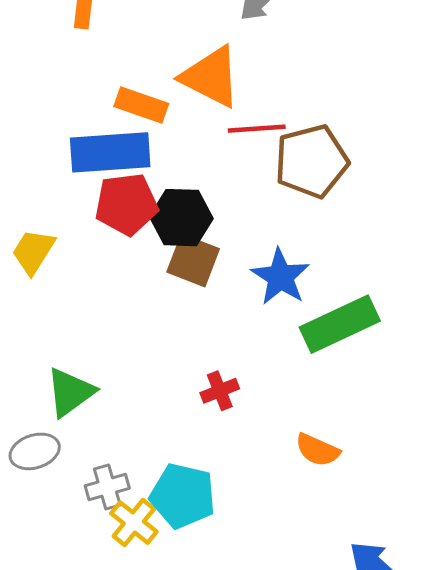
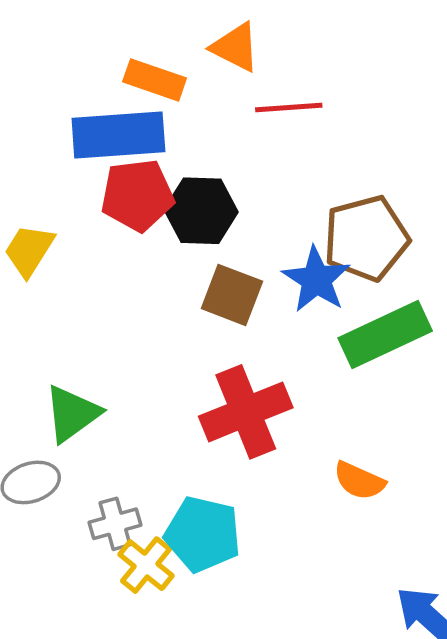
orange triangle: (211, 77) -> (235, 47), size x0.7
brown pentagon: (312, 161) -> (366, 238), moved
brown square: (193, 260) -> (232, 295), moved
red cross: (220, 391) -> (246, 412), size x2.0

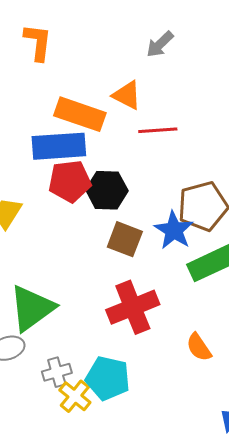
orange rectangle: (155, 80) -> (80, 114), size x1.4
green triangle: (72, 414) -> (32, 308), size x1.4
orange semicircle: (359, 481) -> (199, 347), turned 32

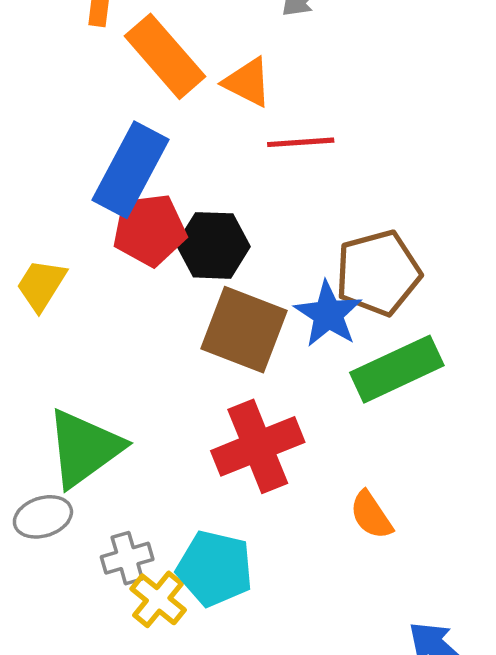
orange rectangle: (80, 114) -> (165, 56), moved, turned 30
blue rectangle: (59, 146) -> (131, 170), turned -58
brown square: (125, 239) -> (244, 330), size x1.4

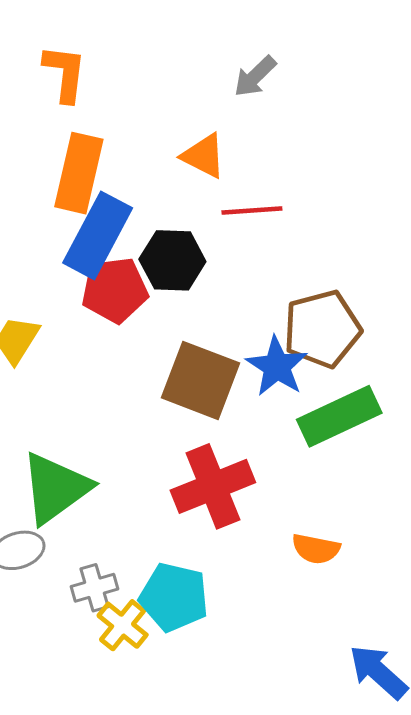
orange rectangle: (165, 56) -> (79, 173), moved, turned 54
black hexagon: (213, 245) -> (172, 260), moved
orange semicircle: (371, 515) -> (316, 549), turned -45

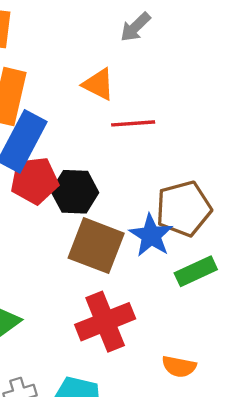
black hexagon: (172, 260) -> (75, 192), moved
green rectangle: (339, 416) -> (196, 271), size x0.7

